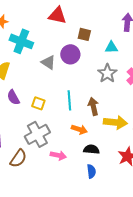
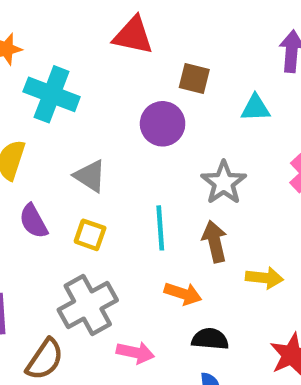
gray triangle: (48, 62) -> (90, 176), moved
gray star: (107, 73) -> (224, 183), moved
yellow arrow: (115, 122) -> (264, 278), size x0.7

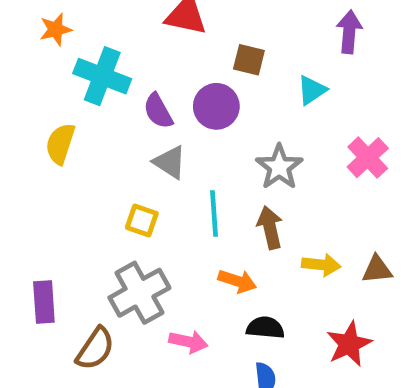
cyan triangle: (255, 108) -> (312, 90), turned -32
gray triangle: (90, 176) -> (170, 162), moved
purple semicircle: (33, 221) -> (158, 111), moved

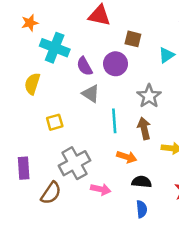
yellow square: (142, 221) -> (55, 122), moved, turned -35

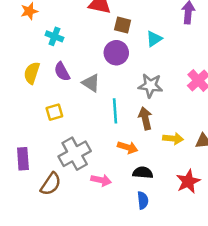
brown square: (133, 39) -> (123, 25), moved
cyan cross: (55, 48) -> (54, 36), size x0.6
cyan triangle: (166, 55) -> (154, 39), moved
purple semicircle: (84, 66) -> (62, 72), moved
gray star: (149, 96) -> (150, 86), turned -30

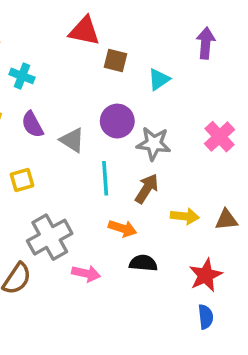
purple circle: (116, 53) -> (117, 121), moved
brown arrow: (145, 118) -> (147, 189), turned 45
blue semicircle: (143, 200) -> (206, 317), moved

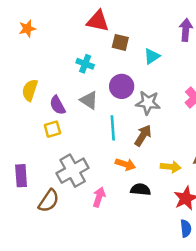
cyan cross: (22, 76) -> (85, 64), moved
purple semicircle: (32, 124) -> (58, 105), moved
yellow arrow: (185, 216) -> (171, 167), moved
pink arrow: (86, 273) -> (99, 197), turned -84

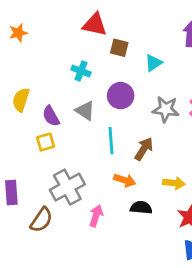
gray star: (148, 103) -> (166, 109), moved

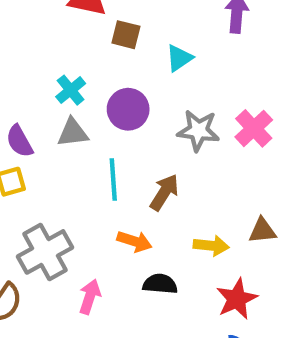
cyan cross: (81, 71) -> (71, 90), moved, turned 30
gray triangle: (85, 111) -> (73, 133), turned -40

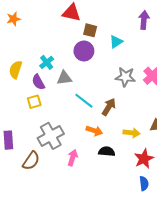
cyan cross: (71, 90) -> (47, 62), moved
purple circle: (128, 109) -> (84, 51), moved
cyan line: (113, 180) -> (84, 101), turned -48

